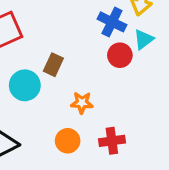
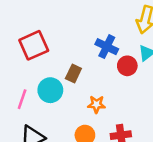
blue cross: (112, 22) -> (107, 47), moved

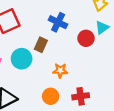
blue cross: (107, 47) -> (58, 22), moved

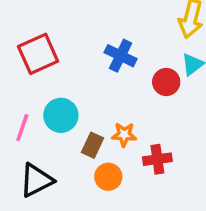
brown rectangle: (41, 45) -> (92, 145), moved
red cross: (81, 96) -> (157, 159), moved

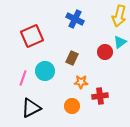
blue cross: (121, 56) -> (75, 19), moved
brown rectangle: (92, 145) -> (72, 58), moved

